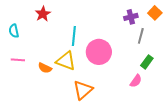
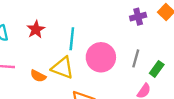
red star: (43, 14) -> (36, 29), moved
gray line: (141, 36) -> (136, 58), moved

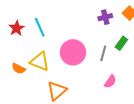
cyan line: (72, 39) -> (40, 27), moved, turned -30
green rectangle: (157, 69) -> (121, 43), moved

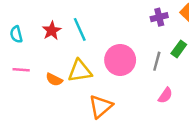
yellow triangle: (40, 61) -> (80, 71), turned -30

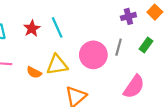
gray line: (157, 61) -> (119, 47), moved
pink semicircle: (165, 95) -> (134, 87), size x1.6

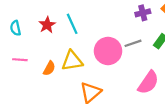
gray line: (119, 47) -> (133, 43), turned 56
orange semicircle: (34, 72) -> (49, 68), turned -88

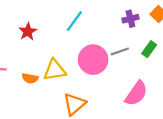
cyan line: (72, 24) -> (74, 21), moved, turned 60
orange semicircle: (49, 68) -> (30, 78), turned 72

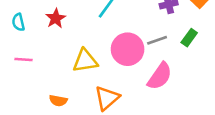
orange semicircle: (30, 78) -> (58, 101), moved
pink semicircle: (136, 93) -> (160, 76), moved

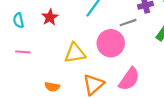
gray line: (157, 40) -> (128, 23), moved
pink semicircle: (160, 76) -> (129, 79), moved

